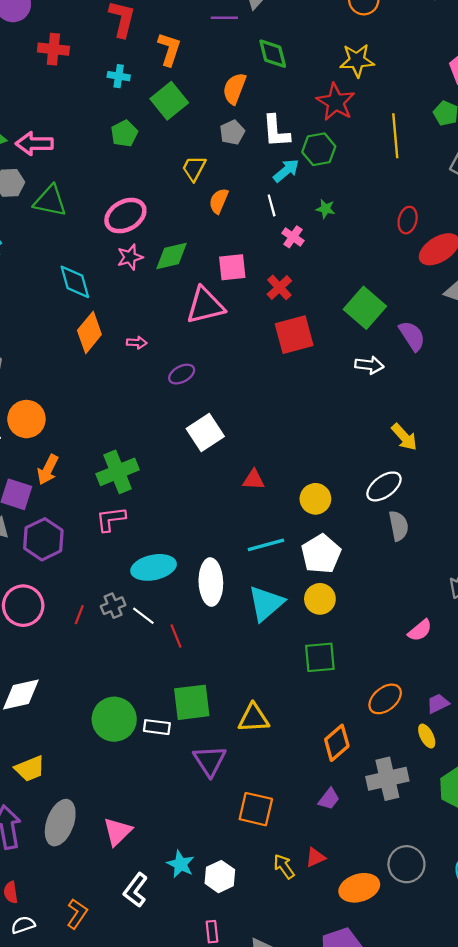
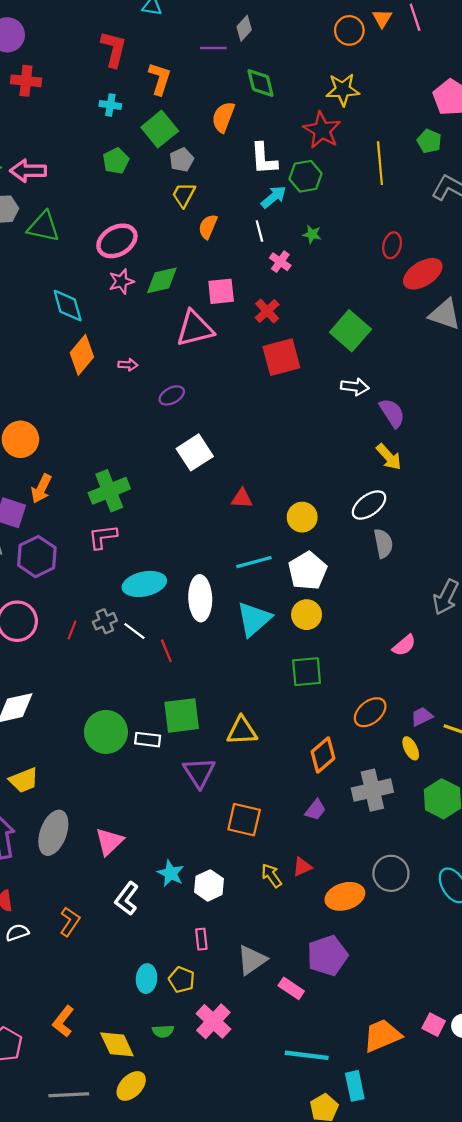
red cross: (53, 49) -> (26, 81), moved
gray pentagon: (232, 132) -> (182, 160), moved
purple semicircle: (412, 336) -> (392, 413), moved

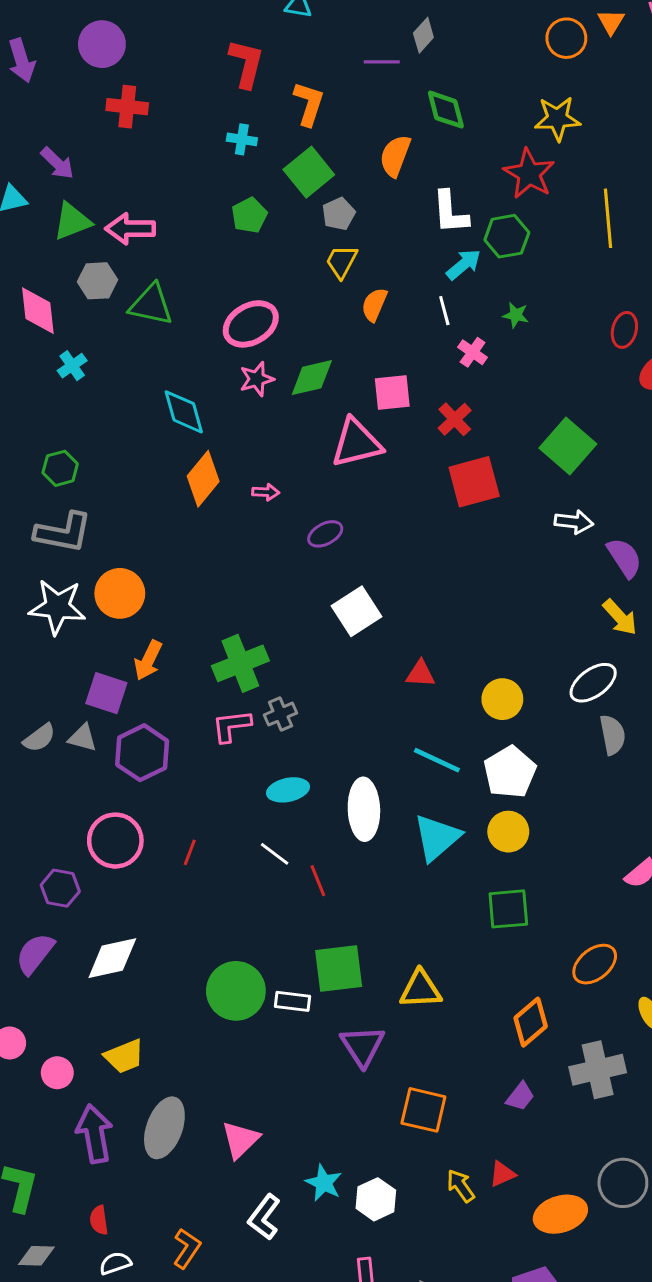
cyan line: (254, 562) -> (437, 760), turned 40
cyan ellipse: (144, 584) -> (288, 790), size x0.7
gray cross: (105, 621) -> (281, 714), moved

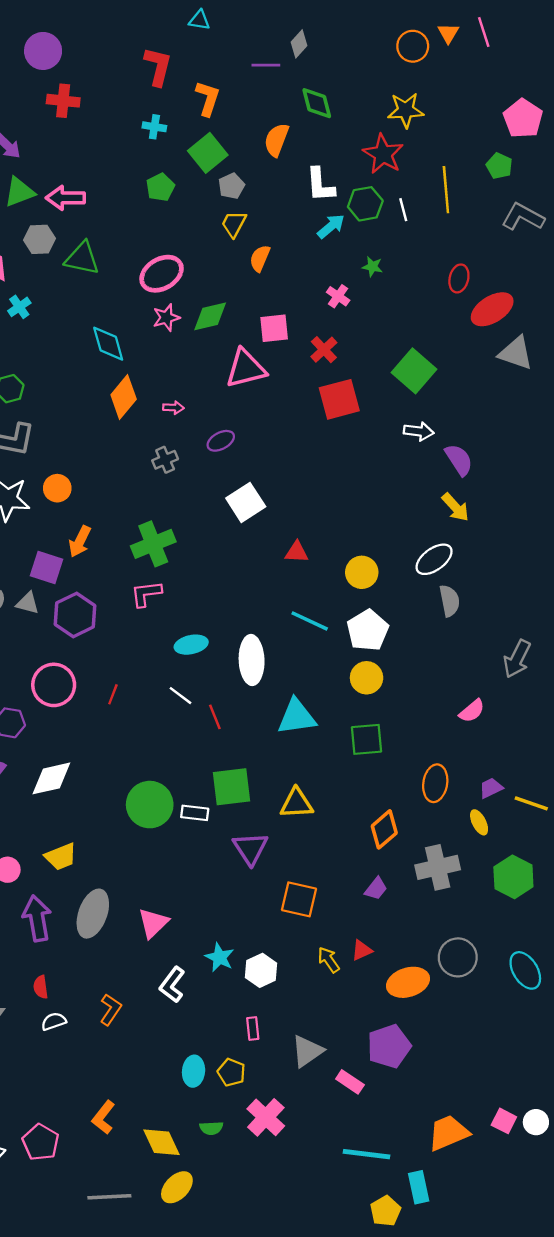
white line: (444, 311) -> (403, 210), moved
orange circle: (120, 593) -> (57, 488), size x0.7
gray cross: (281, 714) -> (165, 460), moved
cyan triangle: (437, 838) -> (297, 717), moved, turned 33
orange ellipse: (595, 964) -> (435, 783), turned -42

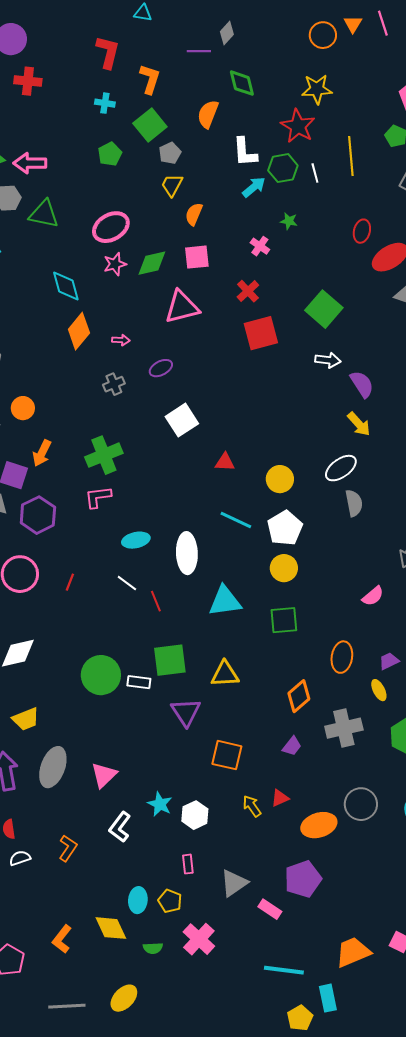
pink square: (274, 328) -> (197, 257), moved
yellow diamond: (162, 1142) -> (111, 928), moved

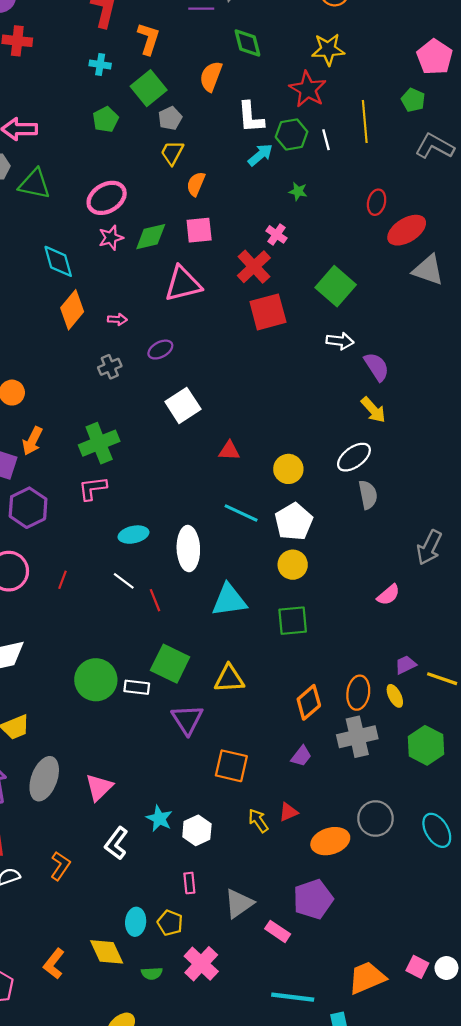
pink cross: (260, 246) -> (277, 234), moved
red cross: (248, 291) -> (254, 267), size x1.4
orange ellipse: (342, 657) -> (358, 693), moved
green square: (170, 660) -> (170, 664), turned 33

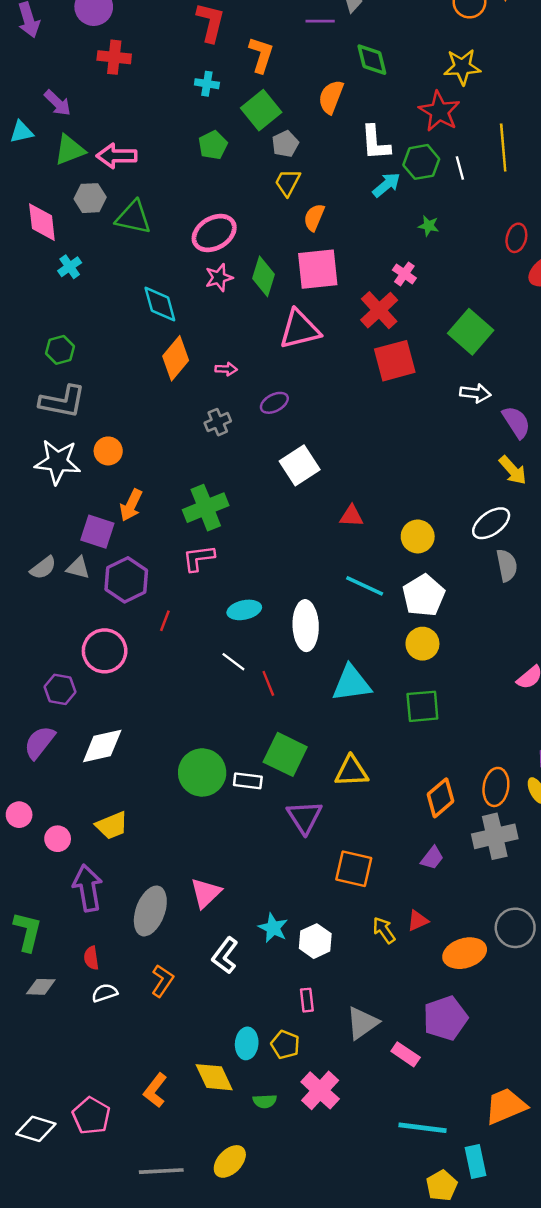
pink square: (199, 230) -> (318, 269), size x1.4
green diamond: (151, 237) -> (264, 276), turned -60
red line: (62, 580) -> (165, 621), moved
gray ellipse: (44, 779) -> (150, 911), moved

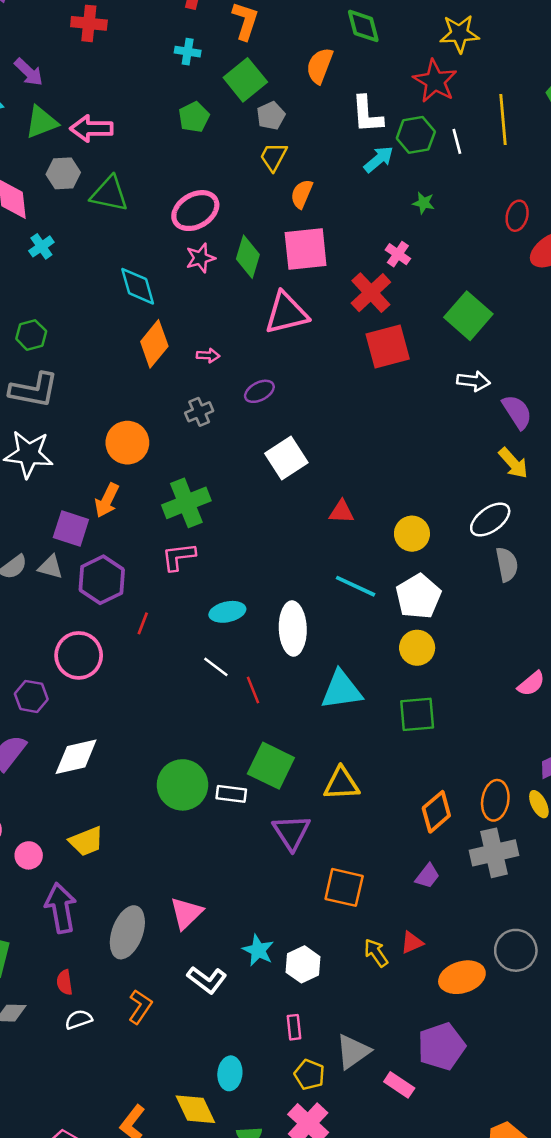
orange circle: (108, 451) -> (127, 443), moved, size x1.4
white L-shape: (225, 956) -> (207, 980), turned -90
yellow pentagon: (285, 1045) -> (309, 1075), moved

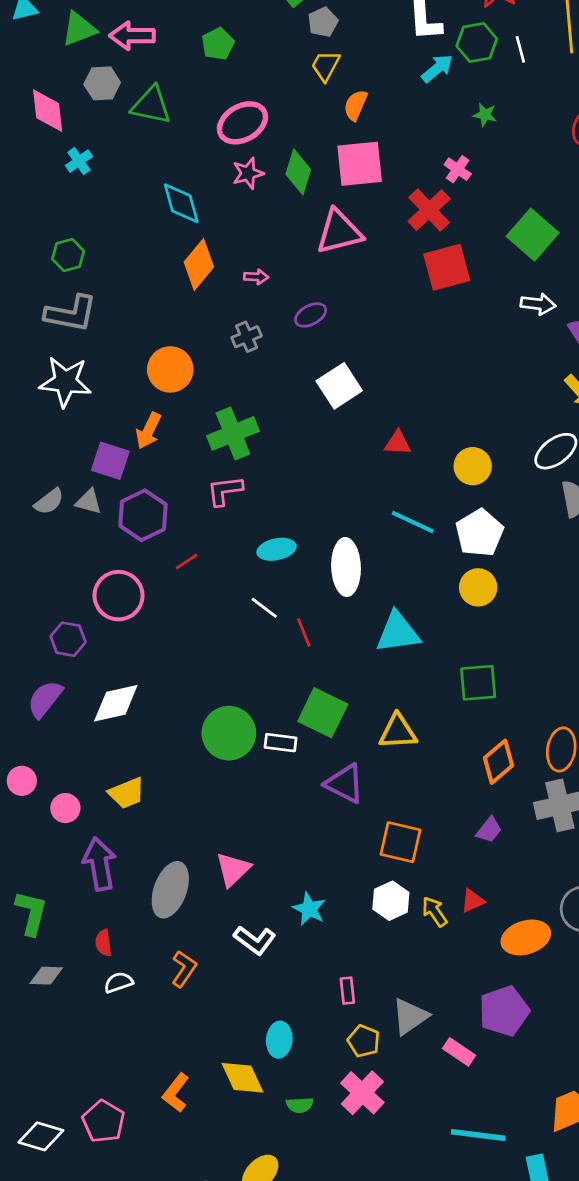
green pentagon: (194, 117) -> (218, 44), moved
red line: (143, 623) -> (187, 562), turned 35
green square: (417, 714) -> (478, 683), moved
purple triangle: (291, 832) -> (345, 784), turned -30
white hexagon: (303, 964) -> (391, 901), moved

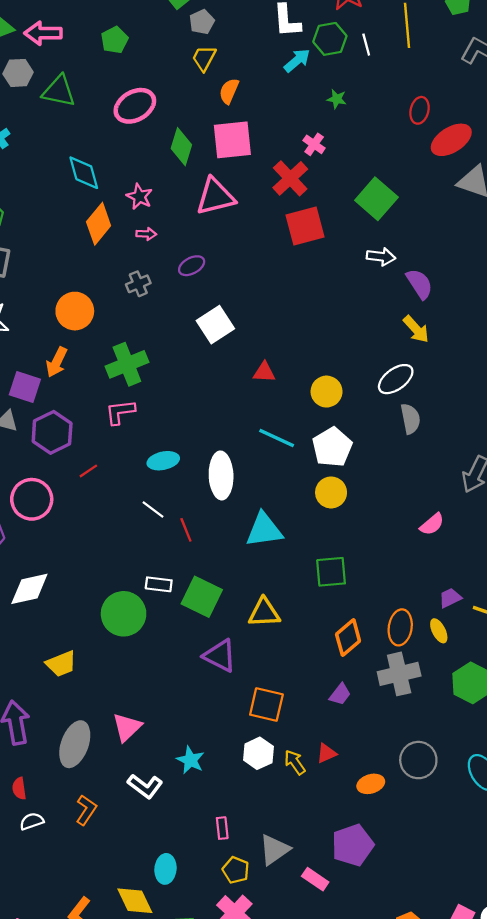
pink star: (248, 173) -> (139, 197), moved, turned -30
white rectangle: (281, 743) -> (159, 584), moved
yellow trapezoid: (127, 793) -> (61, 664), moved
orange ellipse: (526, 937) -> (371, 784), size x0.7

